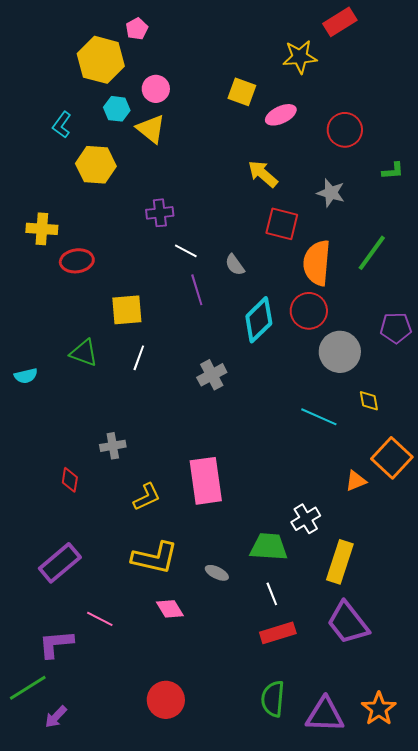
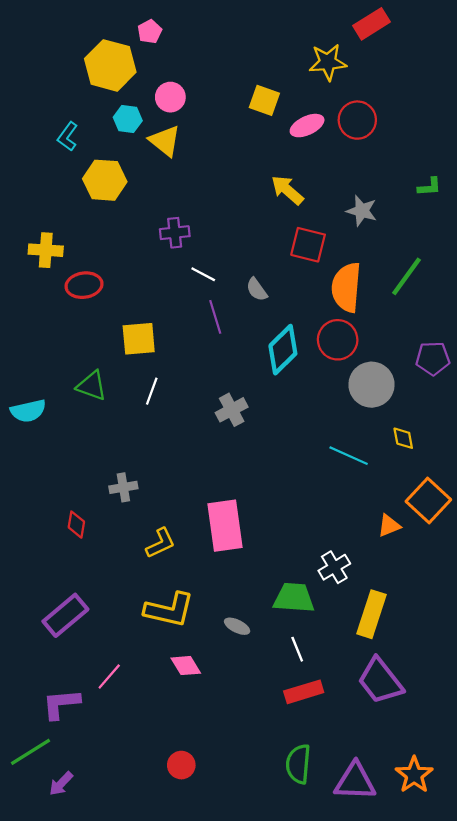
red circle: (345, 130) -> (357, 120), moved
cyan semicircle: (26, 376) -> (28, 411), size x1.4
pink line: (100, 619) -> (109, 677), turned -76
red circle: (166, 700) -> (181, 765), size x0.7

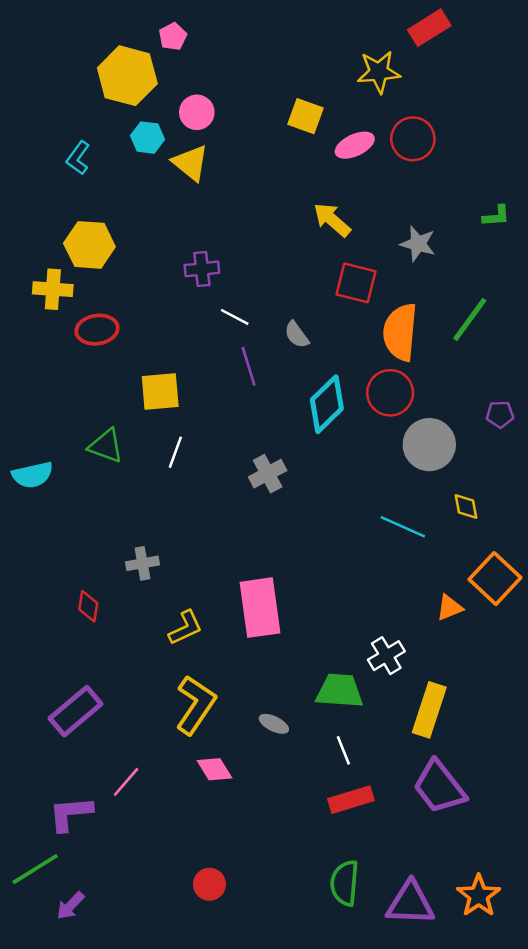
yellow hexagon: (105, 180) -> (89, 245), moved
purple pentagon: (433, 358) -> (500, 414), size x0.7
yellow L-shape: (169, 610) -> (196, 705), turned -69

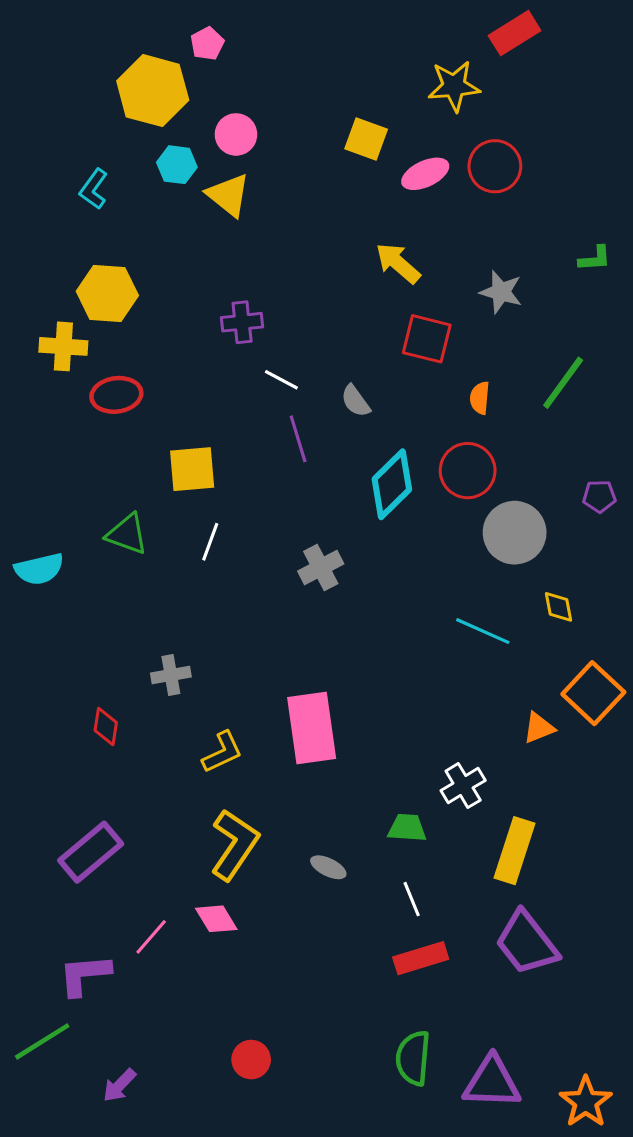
orange semicircle: (400, 332) -> (480, 398), size x0.5
green trapezoid: (340, 691) -> (407, 828), size x0.7
pink diamond: (214, 769) -> (216, 919), moved
orange star: (479, 896) -> (586, 1102), moved
purple arrow: (70, 906) -> (119, 1085), moved

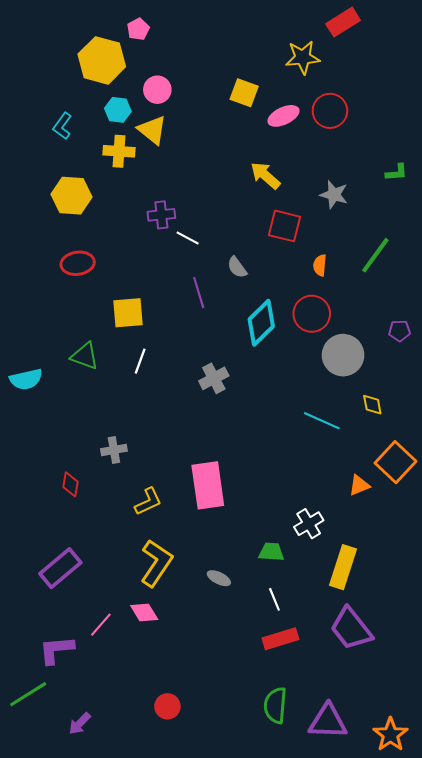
yellow cross: (63, 346) -> (119, 151), moved
white line: (281, 380) -> (188, 238), moved

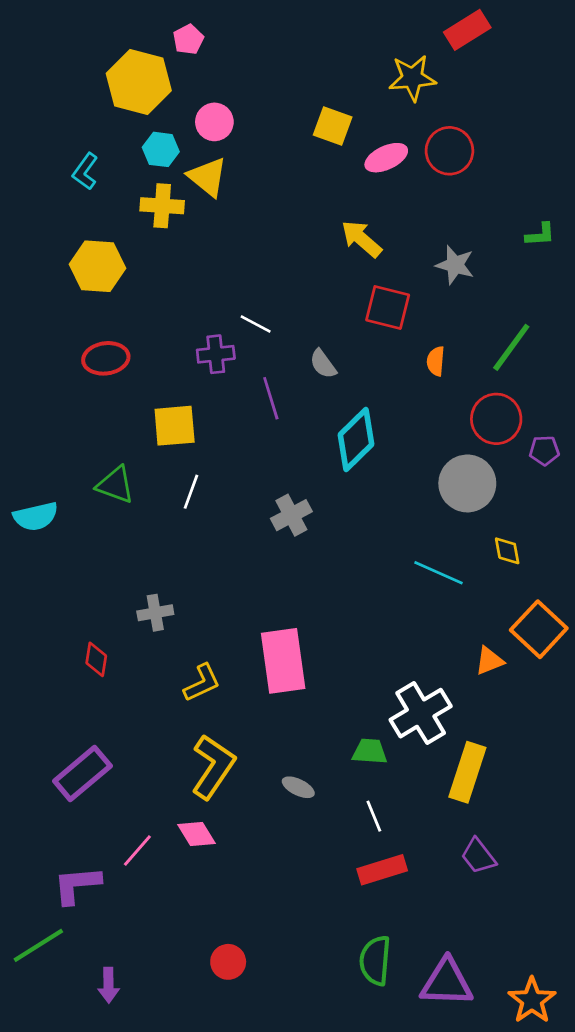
purple cross: (161, 215) -> (216, 354), moved
red circle: (312, 314) -> (496, 419), moved
white cross: (309, 524) -> (421, 713), size x1.5
purple trapezoid: (351, 629) -> (478, 856), size x0.6
purple arrow: (80, 724) -> (109, 985), turned -45

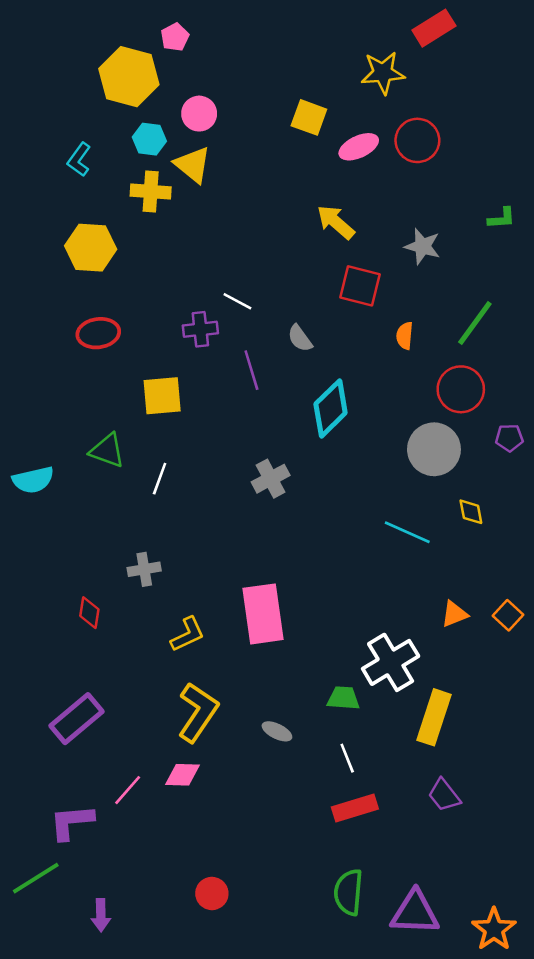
purple pentagon: (544, 450) -> (509, 438), moved
white line: (191, 492) -> (160, 479), moved
orange square: (539, 629) -> (508, 615), moved, size x0.6
pink diamond: (197, 834) -> (183, 775), turned -57

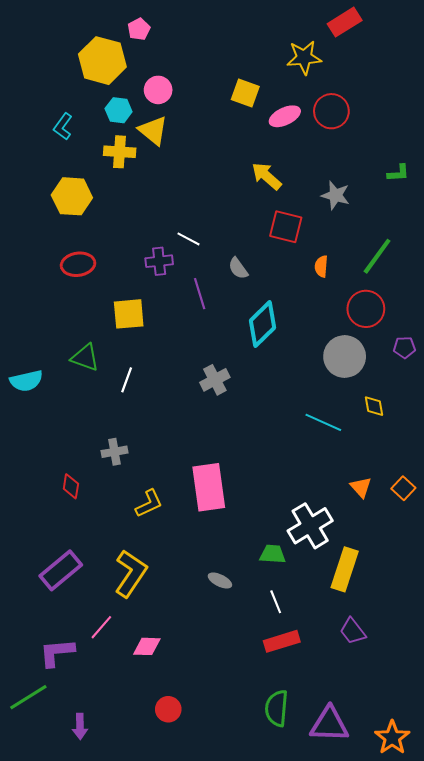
orange triangle: (454, 614) -> (361, 487), turned -50
yellow L-shape: (198, 712) -> (131, 573), moved
pink diamond: (183, 775) -> (147, 646), moved

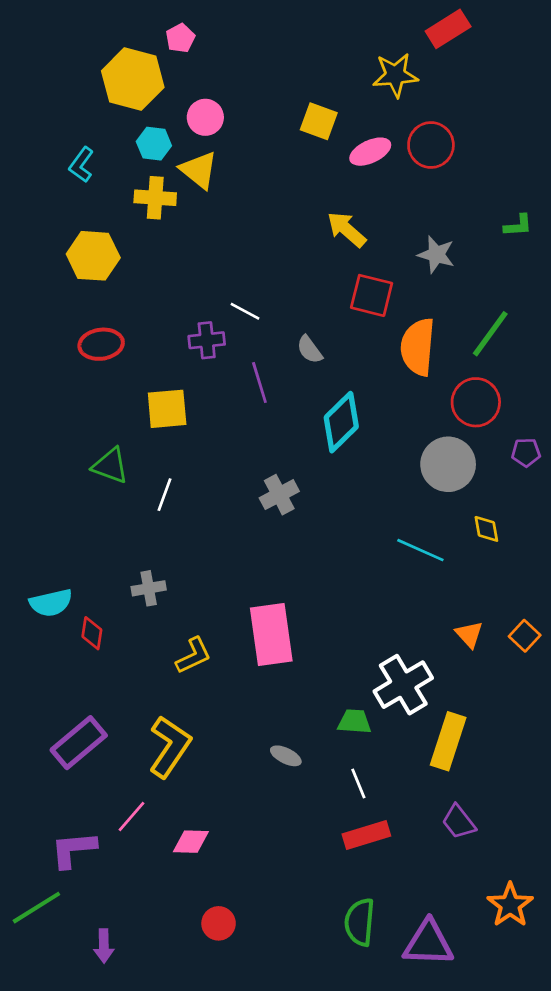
orange semicircle: (321, 266) -> (418, 347), size x2.0
cyan semicircle: (26, 381) -> (51, 603), moved
orange star: (392, 738) -> (510, 905), moved

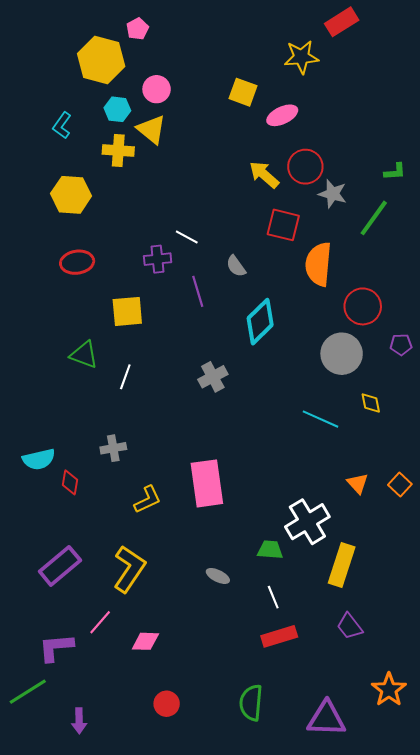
red circle: (431, 145) -> (305, 167), moved
green line: (490, 334) -> (374, 218), moved
green semicircle: (360, 922) -> (251, 703), moved

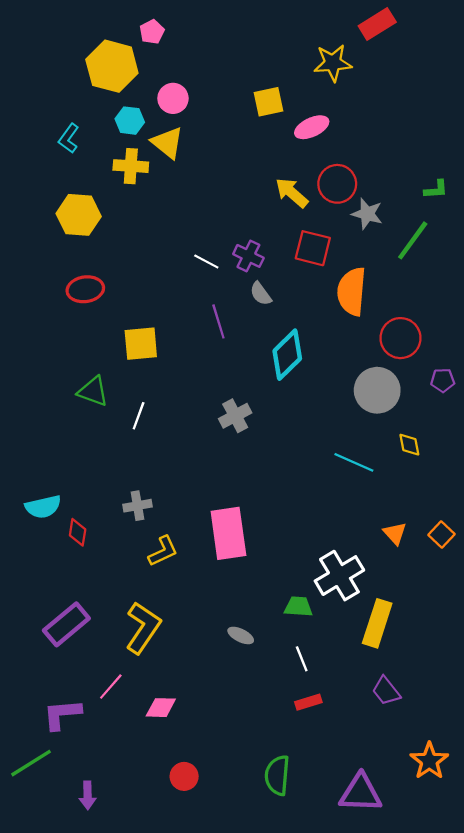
yellow square: (243, 92) -> (268, 102), turned -32
purple cross: (158, 259) -> (248, 256), moved, turned 32
gray cross: (113, 448) -> (137, 506), moved
red rectangle: (279, 636) -> (308, 702), size x0.7

